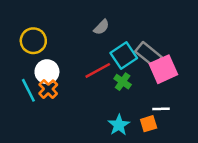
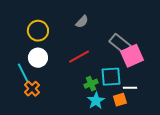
yellow circle: (33, 41) -> (38, 31), moved
cyan square: (124, 56) -> (111, 77), moved, turned 30
green cross: (123, 82) -> (91, 84), moved, turned 32
orange cross: (48, 89) -> (32, 89), moved

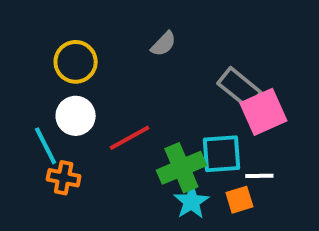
red line: (79, 57) -> (130, 138), moved
green cross: (91, 84) -> (181, 168), size x1.6
orange cross: (32, 89) -> (64, 178), turned -35

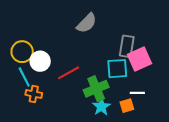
gray semicircle: (163, 44) -> (87, 23), size x1.5
yellow circle: (76, 62) -> (22, 52), moved
gray rectangle: (239, 88) -> (127, 46), turned 60
cyan square: (221, 154) -> (117, 69), moved

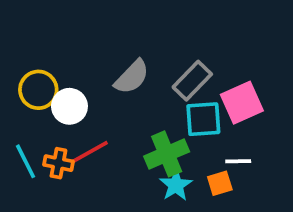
gray semicircle: (87, 23) -> (132, 77), moved
gray rectangle: (127, 46) -> (192, 81), moved, turned 35
red line: (69, 73) -> (90, 152), moved
cyan line: (24, 77) -> (25, 161), moved

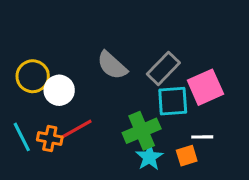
gray semicircle: (132, 77) -> (112, 65), turned 88

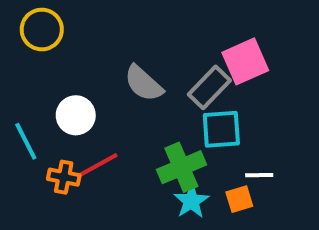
yellow circle: (33, 76) -> (42, 30), moved
pink square: (205, 87) -> (245, 61), moved
cyan line: (22, 137) -> (26, 141), moved

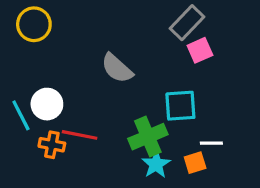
pink square: (245, 61) -> (200, 50), size x0.7
gray rectangle: (209, 87) -> (187, 23), moved
white circle: (76, 115) -> (47, 104), moved
red line: (98, 165) -> (80, 135), turned 40

